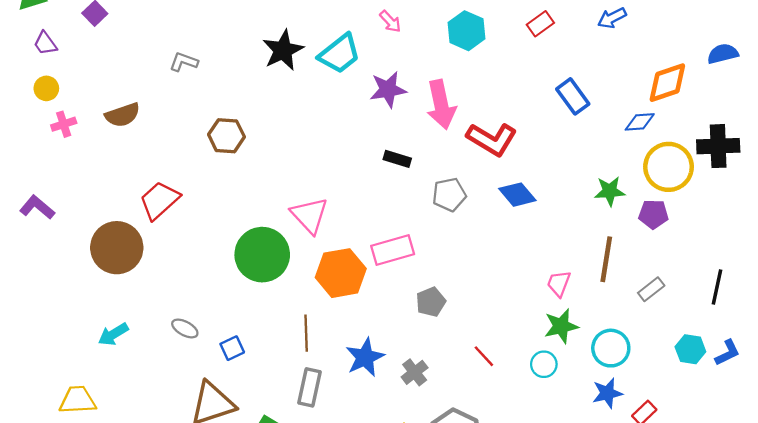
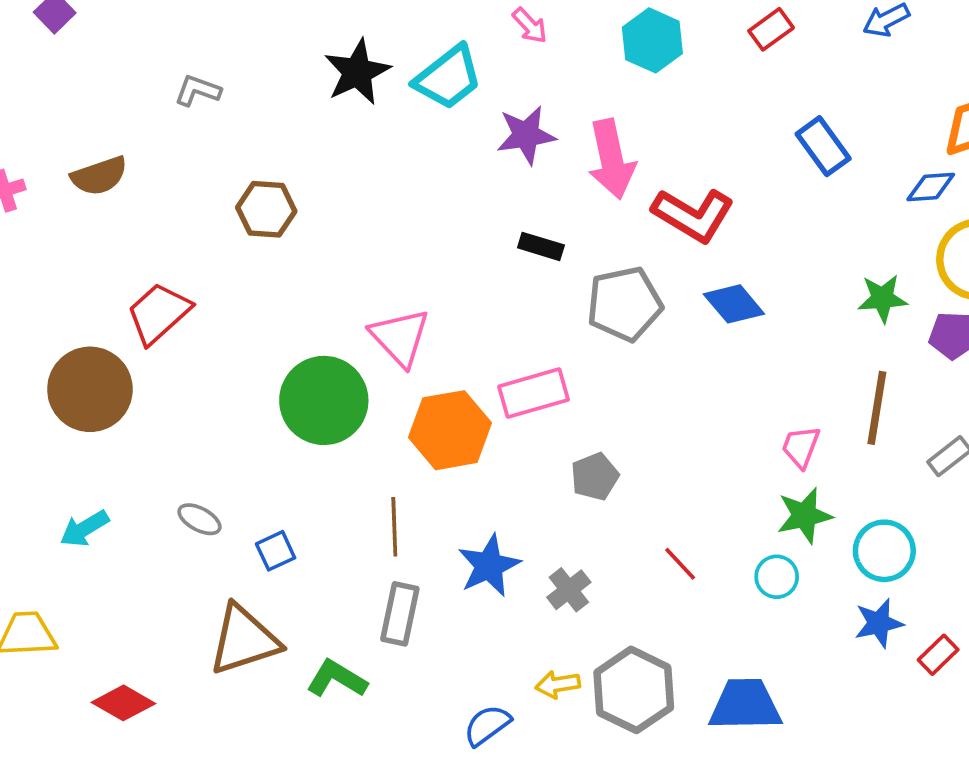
gray pentagon: (449, 195) -> (624, 304), size x1.4

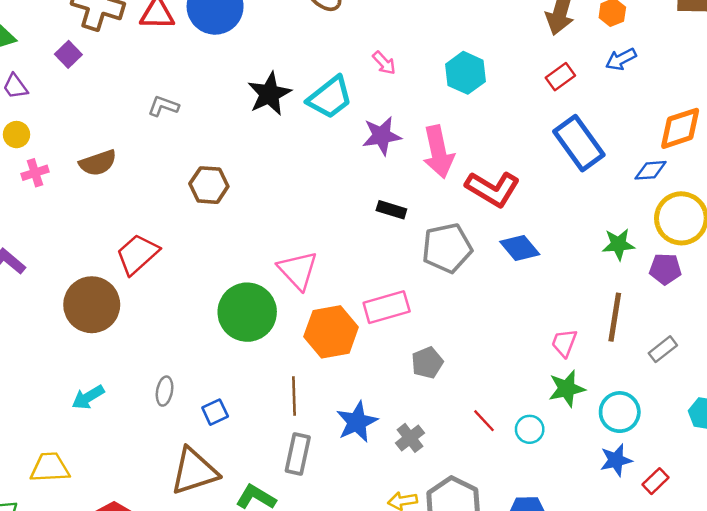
red rectangle: (771, 29) -> (560, 77), moved
blue rectangle: (823, 146) -> (579, 143), size x1.4
gray ellipse: (199, 519) -> (165, 391), turned 72
cyan circle: (777, 577) -> (530, 429), moved

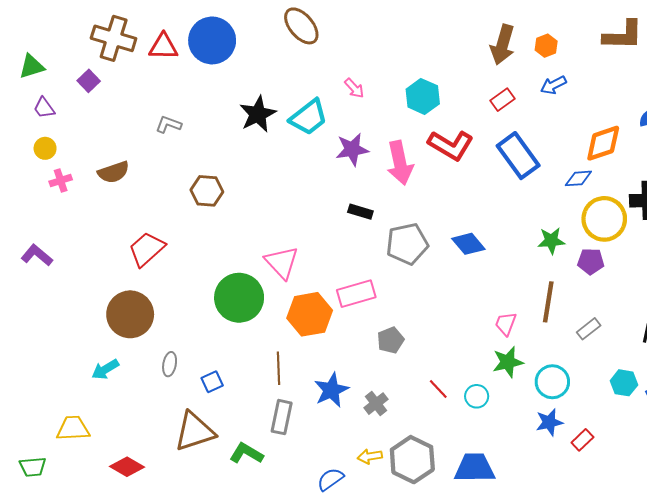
red L-shape: (493, 189) -> (451, 145), moved
brown circle: (92, 305) -> (130, 314), moved

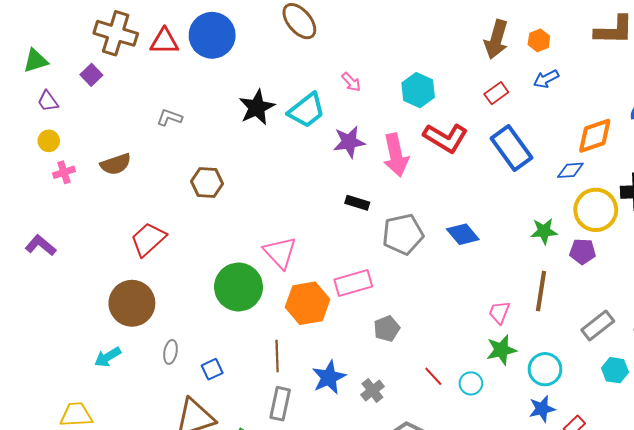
gray rectangle: (589, 329) -> (598, 326), moved, size x1.4

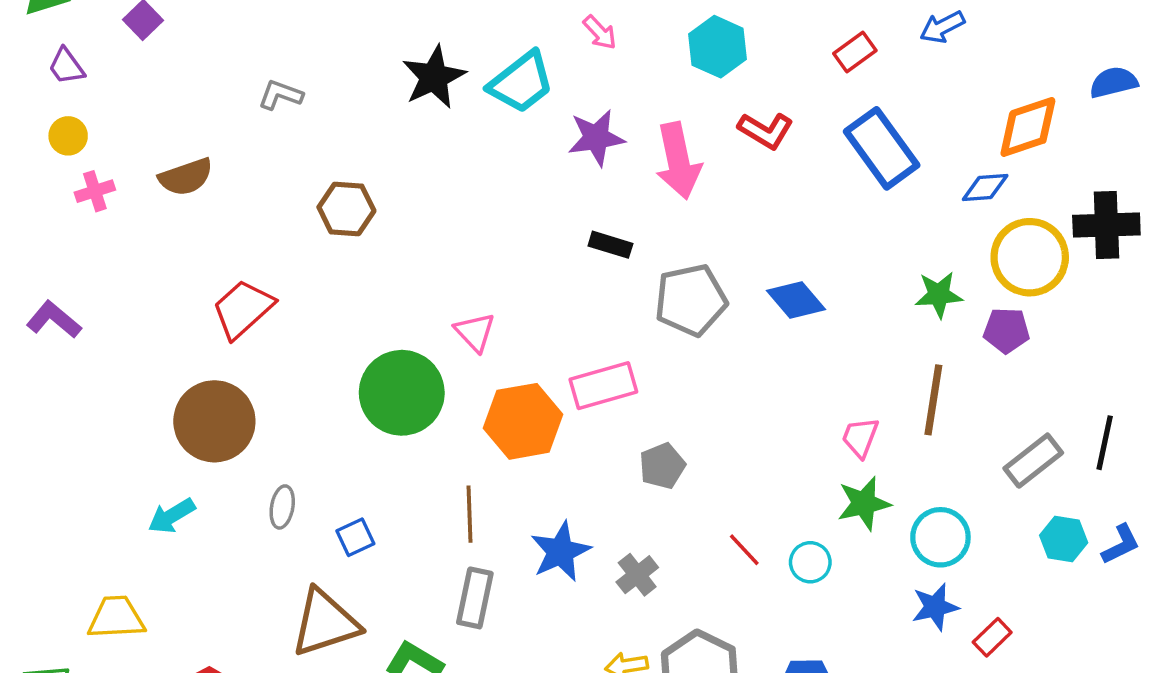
red L-shape: (446, 138) -> (766, 131), size x0.7
pink triangle: (280, 252) -> (475, 332), size x0.7

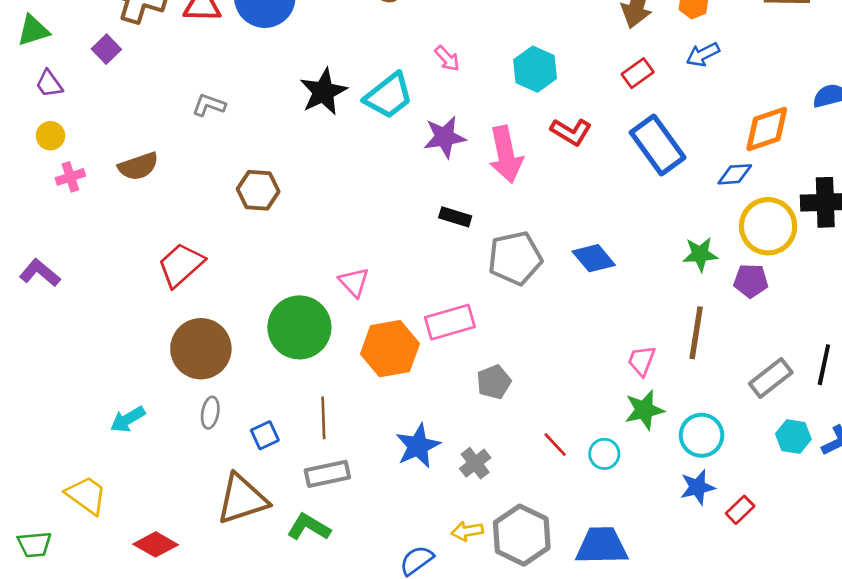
brown circle: (214, 421) -> (201, 349), moved
brown line: (470, 514) -> (323, 418), moved
gray rectangle: (475, 598) -> (327, 474), moved, turned 66
yellow trapezoid: (116, 618) -> (86, 495), turned 39

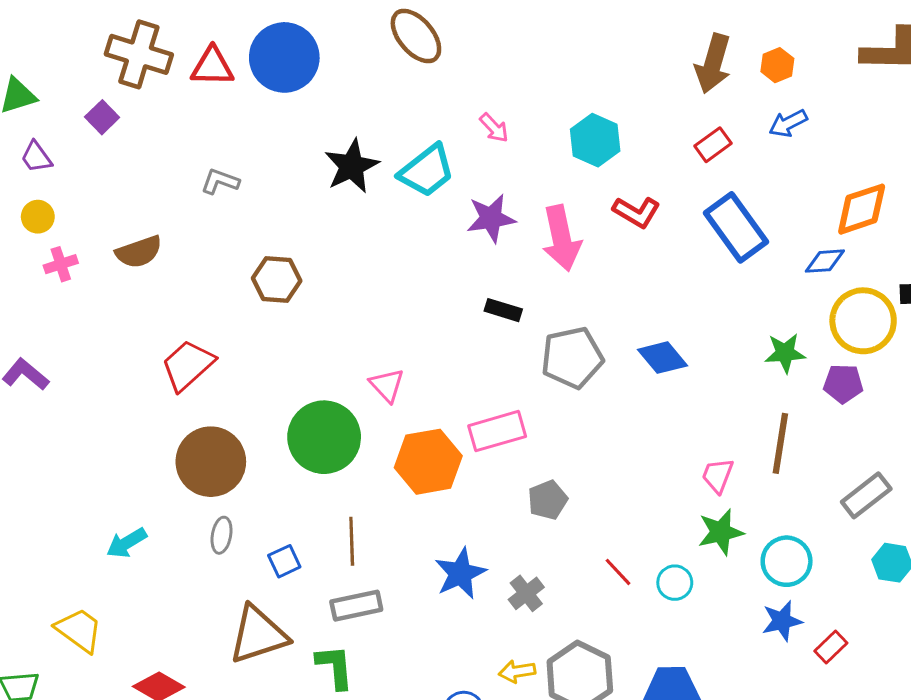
green L-shape: (309, 527) -> (335, 667), turned 54

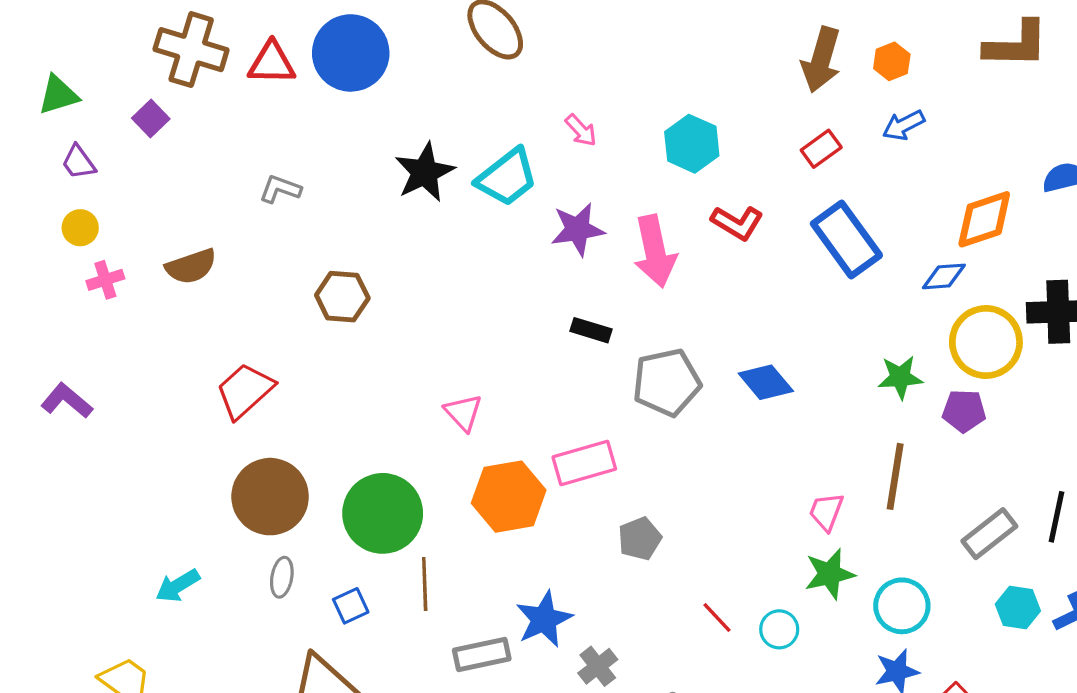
green circle: (324, 437) -> (383, 513), moved
gray cross: (526, 593) -> (598, 666), moved
gray rectangle: (356, 606) -> (482, 655), moved

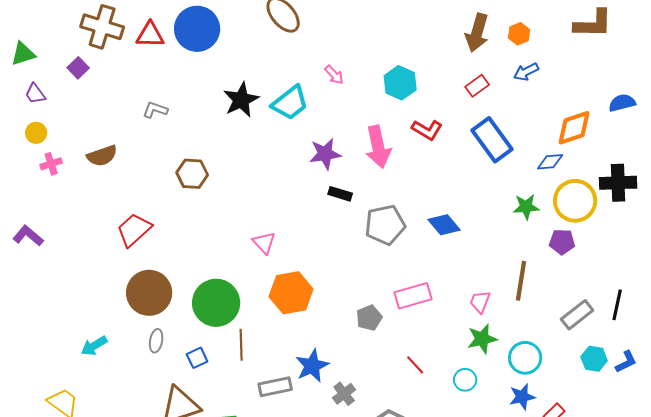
purple star: (578, 229) -> (325, 154), moved
green star: (900, 377) -> (526, 207), moved
pink rectangle: (584, 463) -> (413, 296), moved
cyan circle: (779, 629) -> (465, 380), moved

